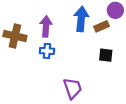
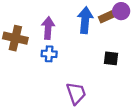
brown rectangle: (101, 26) -> (107, 17), moved

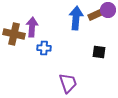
purple arrow: (48, 28) -> (32, 27), moved

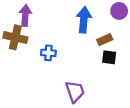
brown rectangle: (95, 15) -> (105, 40), moved
purple arrow: (32, 27) -> (25, 15), moved

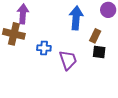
brown rectangle: (105, 40) -> (95, 36), turned -40
purple trapezoid: (75, 92) -> (68, 60), moved

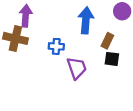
blue cross: (44, 48) -> (56, 46), moved

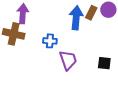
brown rectangle: (107, 41) -> (91, 13), moved
black square: (112, 59) -> (104, 63), moved

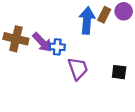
purple arrow: (23, 14) -> (42, 42), moved, turned 132

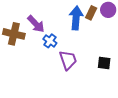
purple arrow: (42, 42) -> (36, 24), moved
blue cross: (57, 47) -> (50, 41), turned 32

